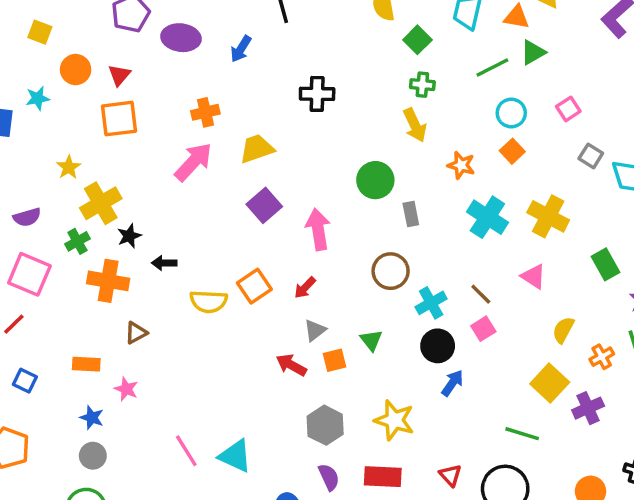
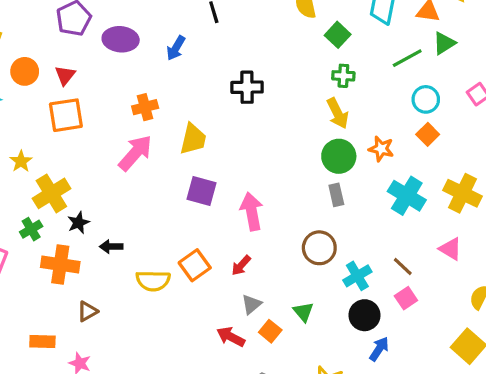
yellow trapezoid: (257, 149) -> (193, 139), turned 124
green circle: (375, 180) -> (339, 156), moved
purple square: (264, 205) -> (202, 191), turned -32
orange square: (334, 360) -> (270, 331), turned -35

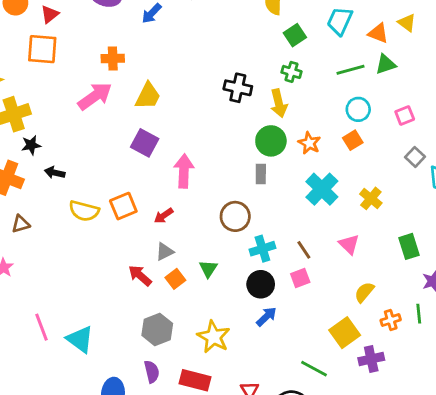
black cross: (247, 87) -> (238, 88), moved
yellow cross: (462, 193) -> (371, 198), size x0.7

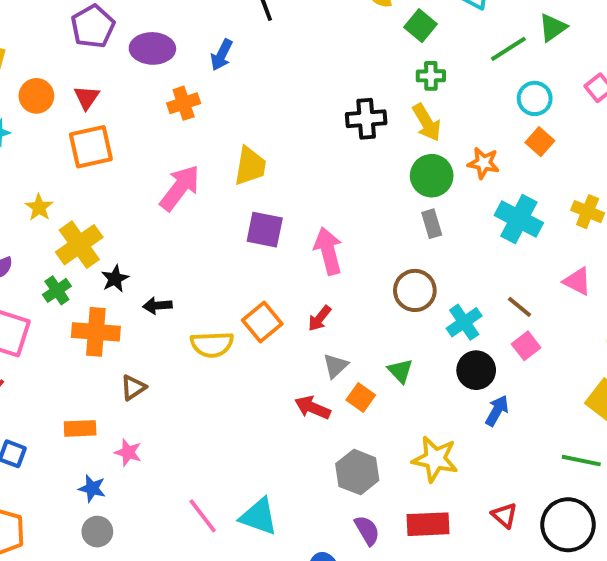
orange cross: (113, 58) -> (184, 103), moved

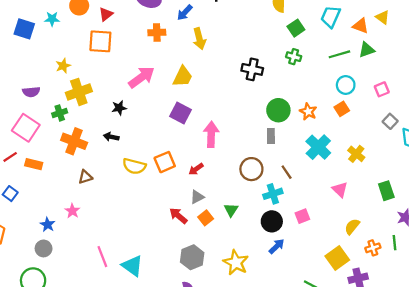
yellow arrow: (427, 123) -> (199, 39), moved
black star: (115, 279) -> (119, 108), moved
brown line: (520, 307) -> (287, 172), moved
orange rectangle: (80, 428) -> (34, 164), moved

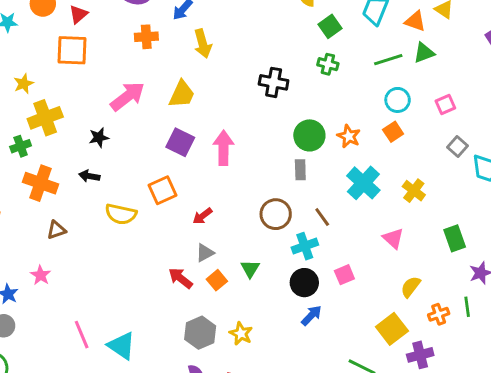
pink arrow: (211, 134) -> (224, 148), moved
orange square: (165, 162) -> (163, 190), moved
yellow star: (236, 263) -> (241, 334), moved, size x0.7

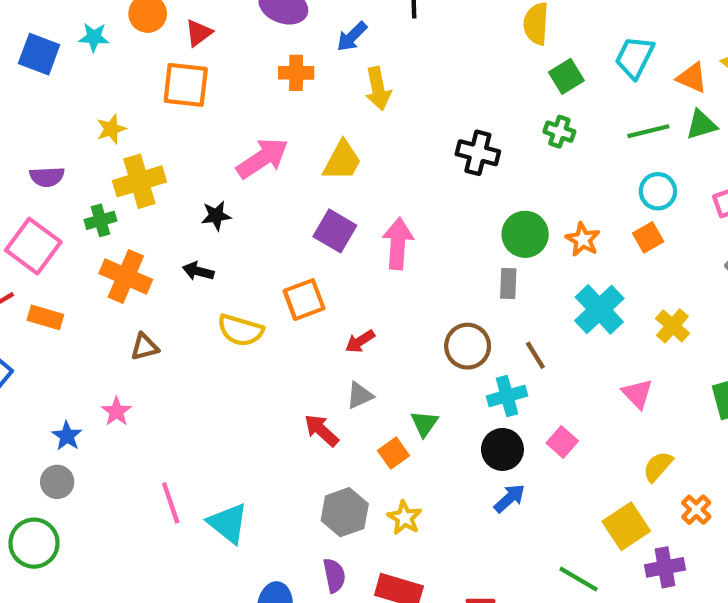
pink square: (344, 275) -> (562, 442), turned -30
orange square: (217, 280) -> (394, 453), moved
orange cross: (439, 314) -> (696, 510), turned -30

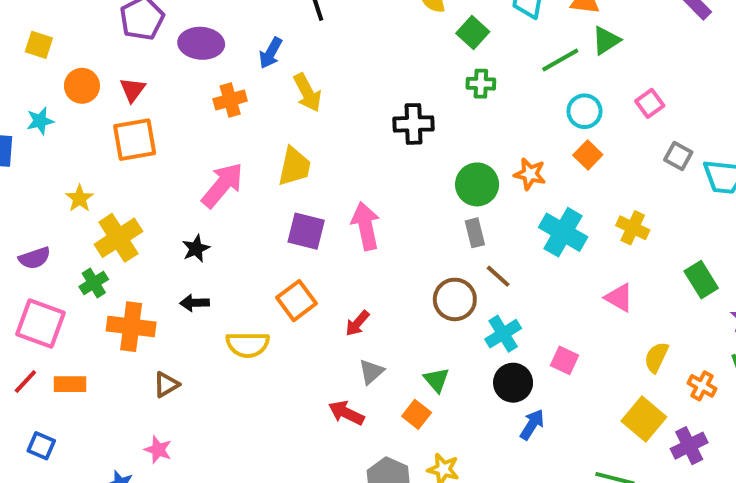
brown line: (535, 355) -> (498, 276), moved

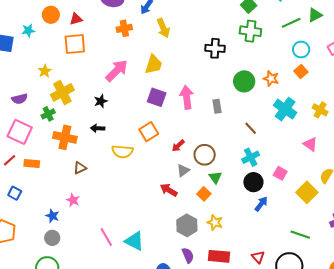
green cross: (481, 84) -> (250, 31), size x1.5
red triangle: (133, 90) -> (76, 19), turned 32
gray rectangle: (475, 233) -> (217, 106), moved
brown circle: (455, 299) -> (205, 155), moved
yellow square: (644, 419) -> (307, 192), moved

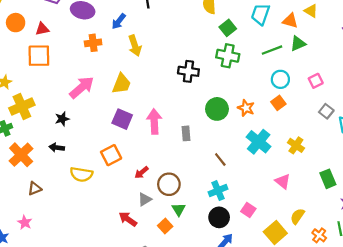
orange cross: (65, 137) -> (21, 155), turned 30

